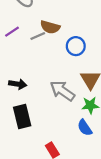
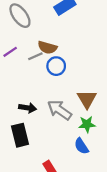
blue circle: (76, 46) -> (56, 66), moved
black arrow: (18, 84) -> (28, 108), moved

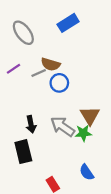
black arrow: (28, 108) -> (31, 124), turned 70
green star: (87, 124) -> (83, 133), moved
blue semicircle: (81, 146) -> (87, 172), moved

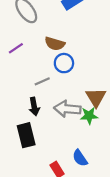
gray line: (39, 73) -> (42, 81), moved
gray arrow: (63, 126) -> (67, 109), turned -30
blue semicircle: (87, 172) -> (80, 158), moved

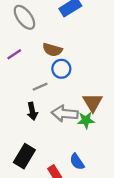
black rectangle: (26, 135) -> (24, 156), moved, turned 45

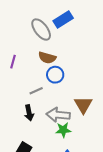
gray ellipse: (24, 17) -> (41, 30), moved
purple line: (14, 54) -> (13, 62), turned -40
green star: (86, 120) -> (63, 130), moved

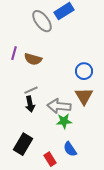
brown semicircle: (47, 58) -> (33, 59), moved
blue circle: (55, 75) -> (84, 71), moved
gray line: (36, 91) -> (31, 90), moved

